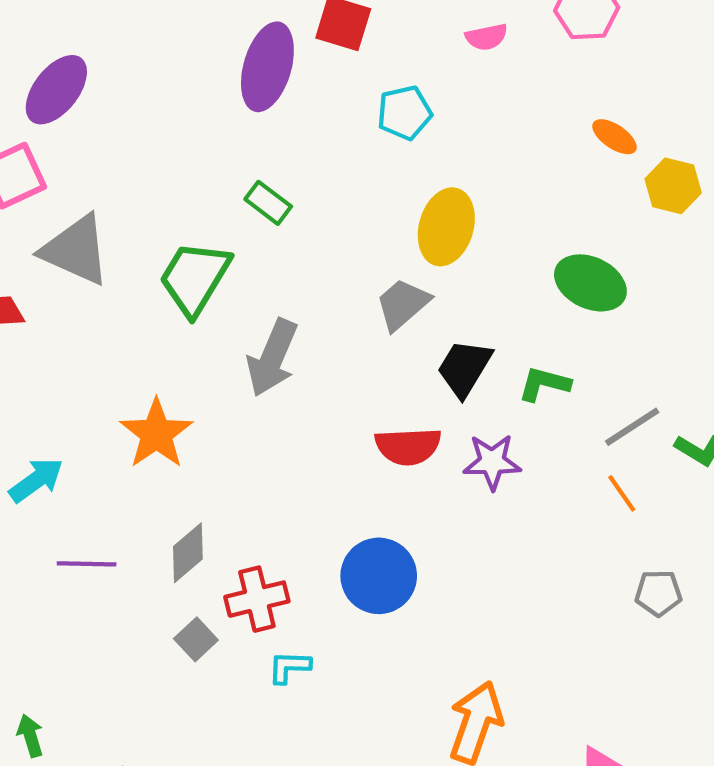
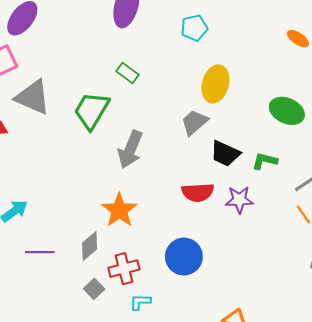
black trapezoid: (464, 368) -> (225, 154), turned -96
orange star: (156, 434) -> (119, 210), moved

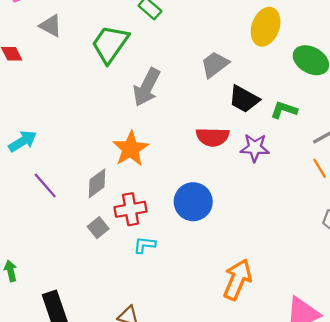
yellow ellipse: (215, 84) -> (266, 27), moved
gray triangle: (33, 97) -> (51, 26), size x0.6
purple line: (40, 252) -> (45, 186), turned 44

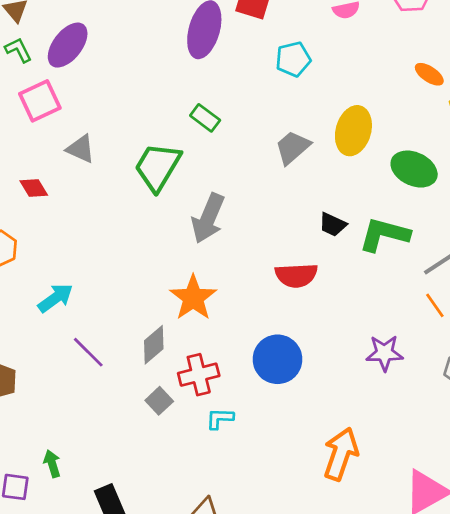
gray trapezoid: (215, 65) -> (293, 147), moved
black trapezoid: (244, 99) -> (333, 224), size x0.7
green L-shape: (284, 110) -> (384, 235), size x1.5
purple star: (255, 148) -> (385, 353), moved

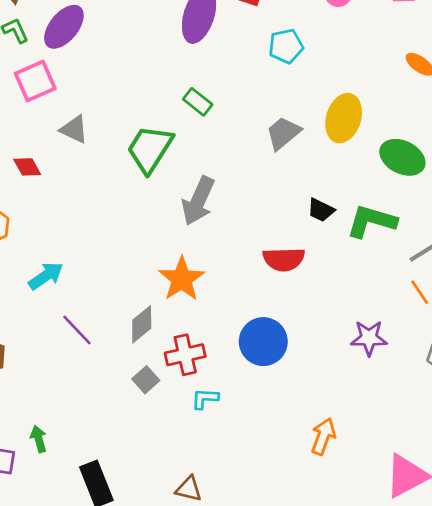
orange arrow: (341, 454) -> (323, 436), size x0.7

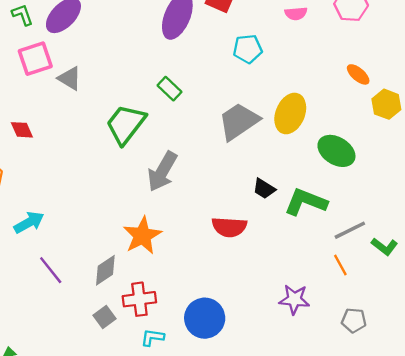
gray triangle: (74, 129) -> (70, 78), moved
gray trapezoid: (283, 133) -> (239, 121), size x1.4
blue circle: (263, 342) -> (205, 318), moved

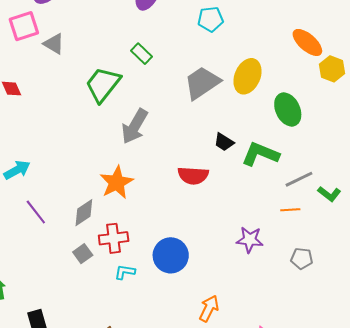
orange ellipse: (358, 74) -> (307, 42), size x1.5
green ellipse: (336, 151) -> (288, 110), turned 32
orange line: (340, 265) -> (290, 210), turned -66

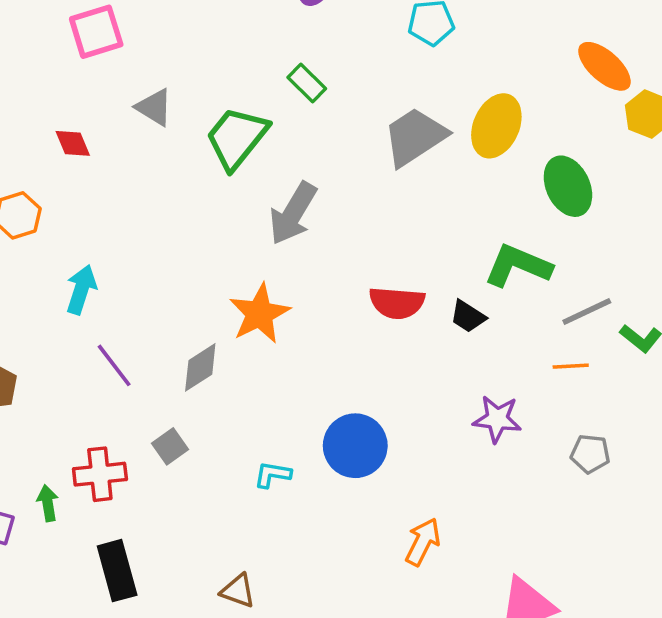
gray triangle: (54, 44) -> (154, 107), moved
black trapezoid: (224, 142) -> (468, 316), moved
cyan arrow: (17, 170) -> (81, 290), turned -44
red cross: (114, 238) -> (100, 474), moved
gray square: (83, 254) -> (170, 446), moved

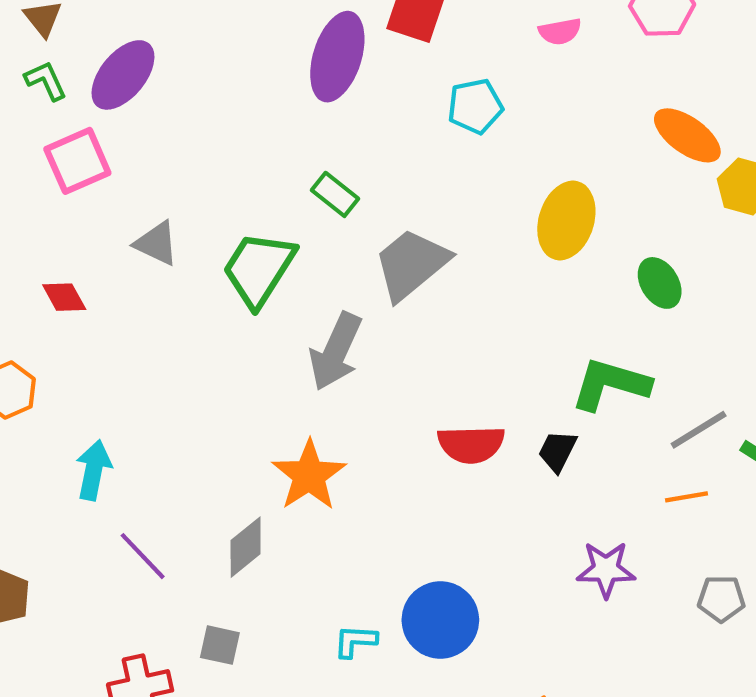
gray trapezoid: (415, 137) -> (411, 264), moved
green ellipse: (568, 186) -> (660, 283), size x0.7
black trapezoid: (468, 316) -> (558, 451), turned 90
gray square: (170, 446) -> (220, 645), turned -36
cyan L-shape: (272, 475) -> (355, 641), moved

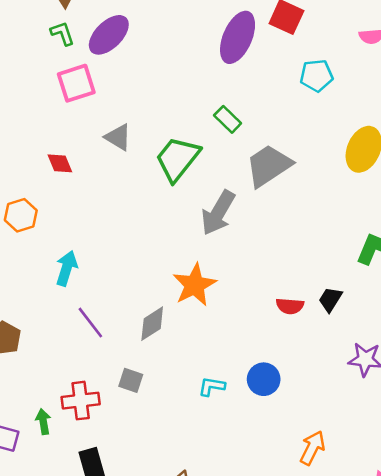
red semicircle: (471, 444) -> (290, 306), moved, size x0.7
black trapezoid: (558, 451) -> (330, 299), moved
blue circle: (440, 620) -> (264, 379), size x0.7

